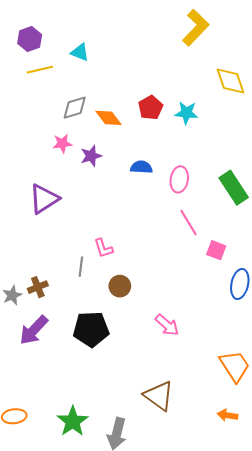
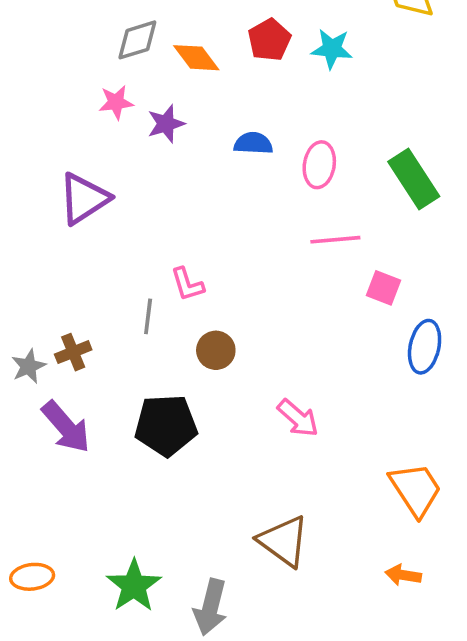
pink line: (189, 222) -> (335, 240), turned -64
purple arrow: (34, 330) -> (66, 427), turned -84

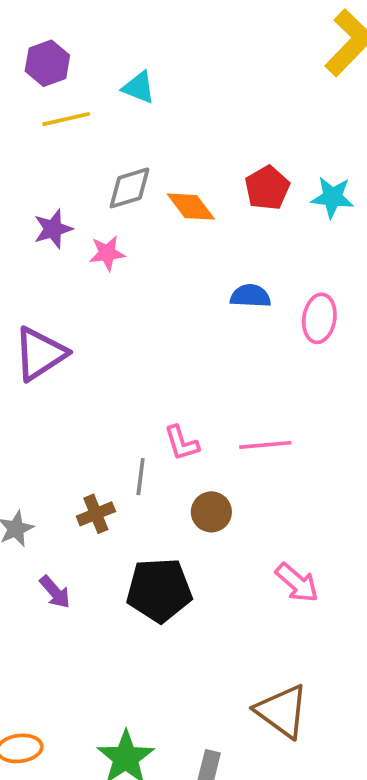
purple star: (166, 124) -> (53, 229), moved
purple triangle: (84, 199) -> (40, 354), moved
pink line: (335, 240) -> (265, 445), moved
brown cross: (73, 352) -> (96, 514), moved
purple arrow: (66, 427) -> (55, 592), size x0.6

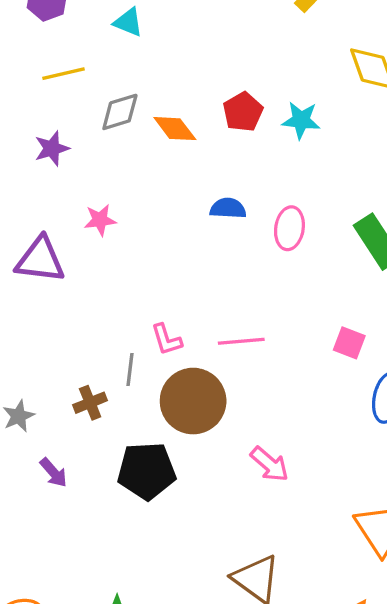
yellow line: (66, 119) -> (63, 74), moved
pink star: (107, 253) -> (100, 220), moved
purple triangle: (40, 354) -> (40, 260), turned 40
brown circle: (211, 512) -> (193, 401), size x1.8

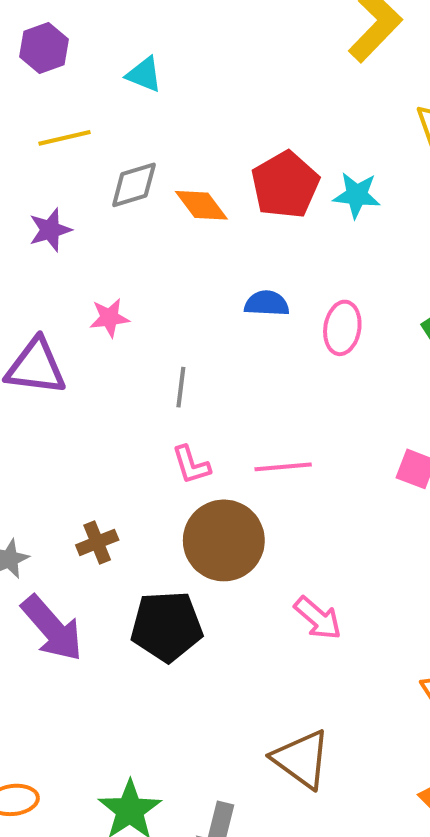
red pentagon: (243, 112) -> (285, 185), size x1.4
gray line: (130, 369) -> (181, 387), moved
purple arrow: (53, 472) -> (52, 628), size x1.8

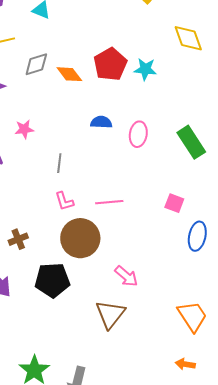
brown triangle: (301, 759) -> (110, 314), moved, turned 32

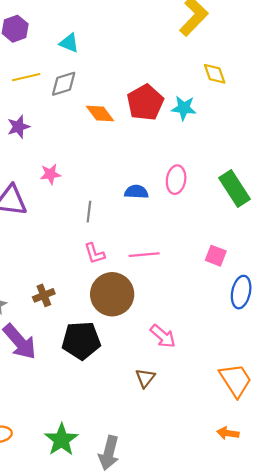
yellow diamond: (188, 38) -> (215, 74), moved, size x0.7
gray diamond: (36, 64) -> (64, 84), moved
blue semicircle: (101, 122) -> (136, 192), moved
brown triangle: (110, 314) -> (145, 378), size x0.6

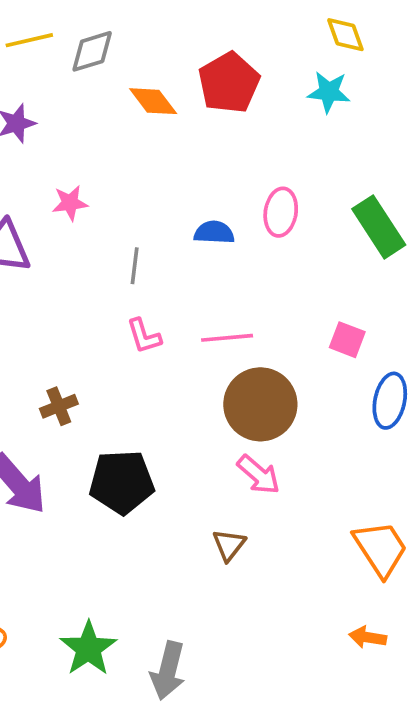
cyan star: (184, 108) -> (329, 92), moved
brown circle: (112, 294) -> (260, 404), moved

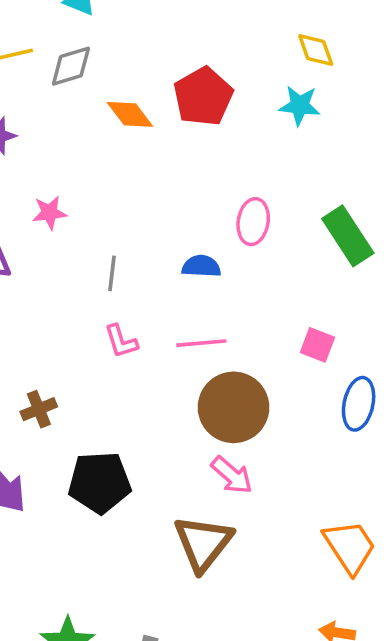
blue semicircle: (214, 232) -> (201, 266), moved
brown triangle: (229, 545) -> (203, 543), size x1.8

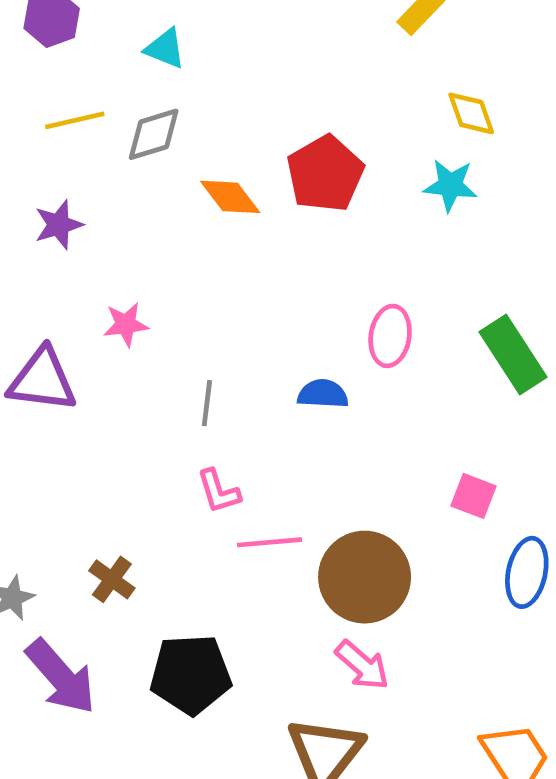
pink line: (201, 343) -> (270, 542), moved
brown cross: (39, 409) -> (112, 579), turned -32

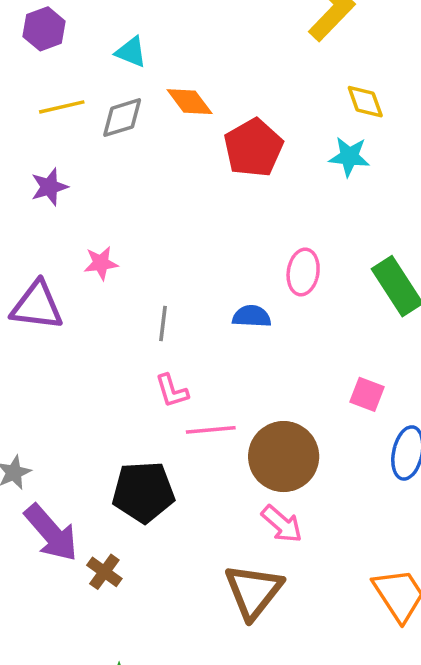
orange diamond: (230, 197) -> (190, 102), moved
brown cross: (112, 579) -> (104, 572), moved
black pentagon: (191, 674) -> (143, 492), moved

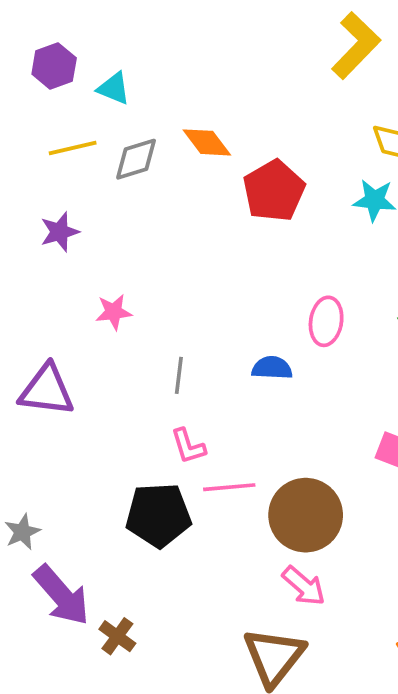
cyan triangle: (131, 52) -> (114, 88), moved
purple triangle: (37, 306) -> (47, 390), moved
black pentagon: (143, 492) -> (158, 515), moved

